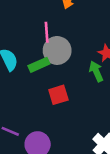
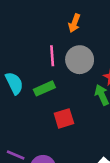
gray circle: (57, 50) -> (80, 60), moved

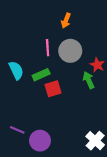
red square: (64, 118) -> (53, 89), moved

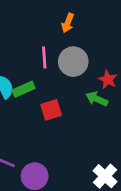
green rectangle: (41, 75) -> (24, 89), moved
green arrow: (89, 80) -> (97, 99), turned -42

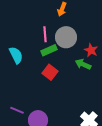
green rectangle: (24, 89) -> (49, 50), moved
red square: (51, 110) -> (50, 72), turned -35

